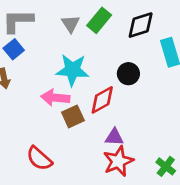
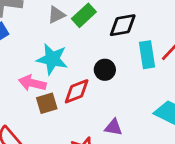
gray triangle: (71, 24) -> (56, 15), turned 30
purple triangle: (114, 137) -> (114, 127), moved

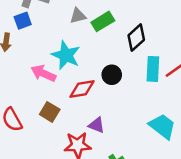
black diamond: (123, 25) -> (136, 38), turned -44
brown square: (47, 103) -> (50, 112), moved, turned 36
purple triangle: (114, 127) -> (97, 125), moved

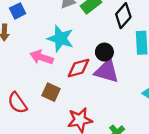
purple triangle: (97, 125) -> (107, 71), moved, size x1.6

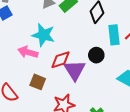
black circle: (104, 52) -> (96, 55), moved
purple triangle: (107, 71) -> (75, 70), moved, turned 45

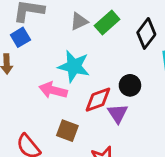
black circle: (96, 55) -> (130, 85), moved
purple triangle: (75, 70) -> (118, 113), size x0.7

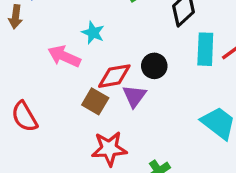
cyan star: (74, 66) -> (93, 33), size x0.6
brown square: (67, 131) -> (95, 101), moved

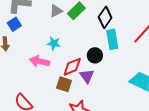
cyan rectangle: (205, 49) -> (112, 39), moved

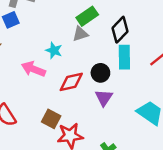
gray triangle: (56, 11) -> (80, 34), moved
purple triangle: (87, 76) -> (104, 98), moved
brown square: (64, 84) -> (51, 119), moved

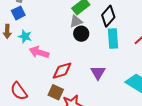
cyan star: (54, 50) -> (25, 36), moved
black circle: (100, 73) -> (81, 34), moved
red diamond: (71, 82) -> (62, 71), moved

